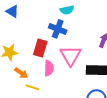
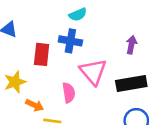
red rectangle: (40, 48) -> (42, 54), moved

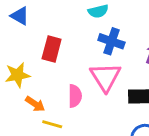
blue cross: (70, 41) -> (111, 41), moved

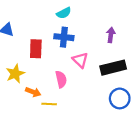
blue cross: (111, 41) -> (64, 37), moved
pink triangle: (105, 77) -> (80, 60), size x0.7

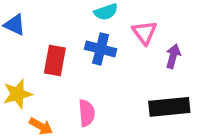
pink triangle: (80, 60) -> (145, 32), moved

